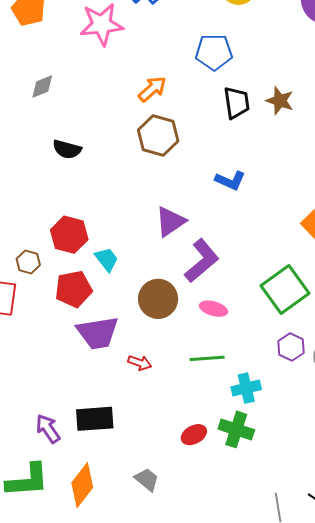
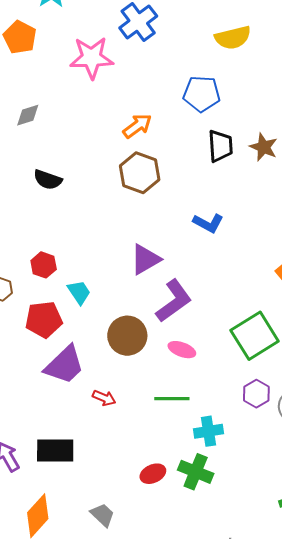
red hexagon: (69, 235) -> (44, 265), size x0.7
purple trapezoid: (98, 333) -> (64, 365), turned -39

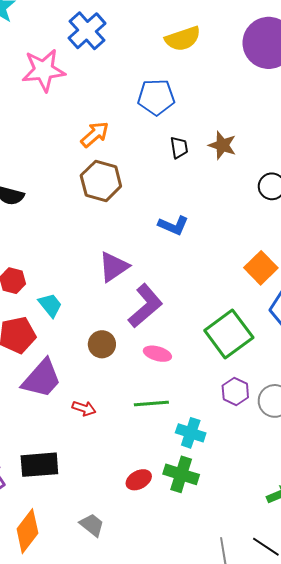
black trapezoid: (220, 146) -> (179, 148), size x0.7
brown circle: (127, 336) -> (102, 344), size x0.7
cyan cross: (209, 431) -> (191, 433), turned 32

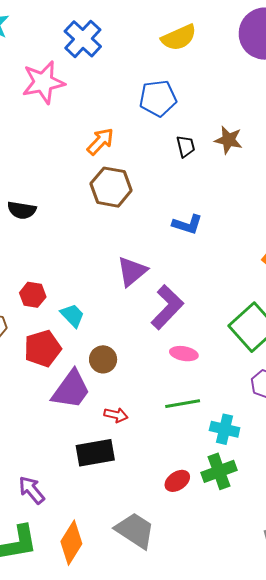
brown circle: (102, 344) -> (103, 359), moved
black rectangle: (39, 465) -> (95, 453), moved
green cross: (181, 474) -> (219, 471), turned -32
gray trapezoid: (92, 525) -> (135, 530), size x1.6

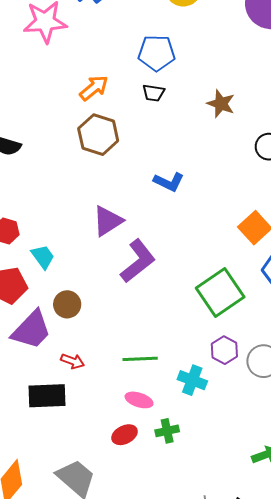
black trapezoid: (186, 146) -> (154, 93), moved, turned 105
pink ellipse: (184, 354) -> (139, 400), moved
cyan cross: (225, 429) -> (192, 380), moved
green cross: (219, 471) -> (167, 431), size x0.7

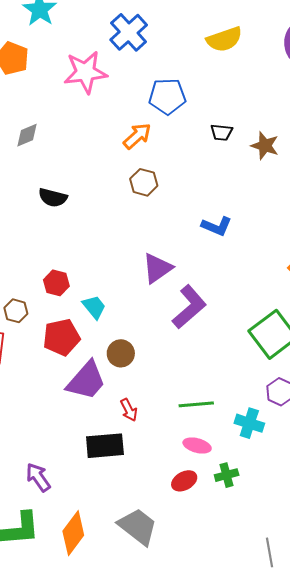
blue pentagon: (157, 53) -> (167, 96), moved
black trapezoid: (154, 93) -> (221, 132), moved
brown hexagon: (98, 135) -> (144, 182), size x0.7
red arrow: (73, 361) -> (129, 410), turned 45

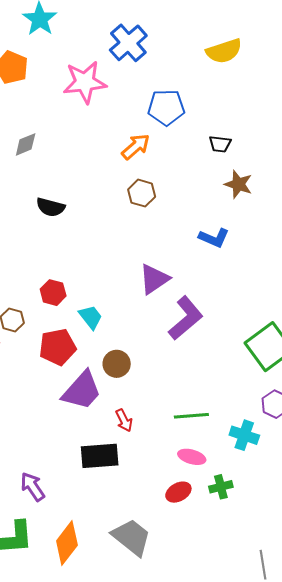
brown star: (265, 146) -> (238, 184), moved

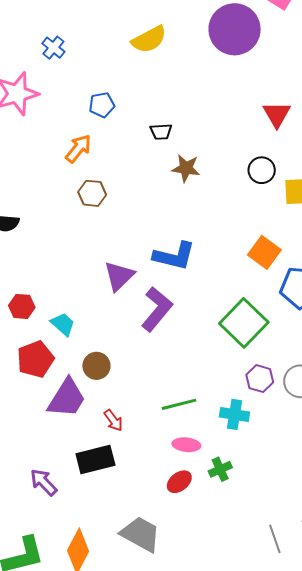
blue cross: (128, 43) -> (53, 48), size x0.6
blue pentagon: (166, 107) -> (102, 105), size x0.7
blue L-shape: (214, 238) -> (174, 256), moved, size x1.4
purple arrow: (33, 487) -> (44, 482), moved

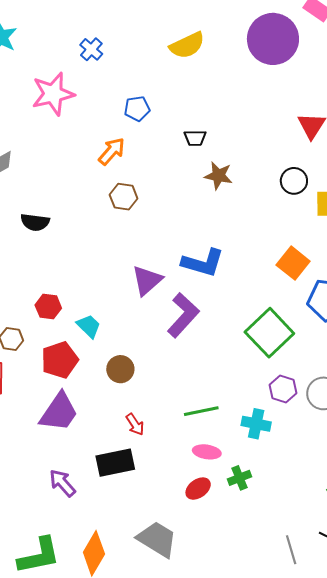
purple trapezoid: (67, 398) -> (59, 412), moved

